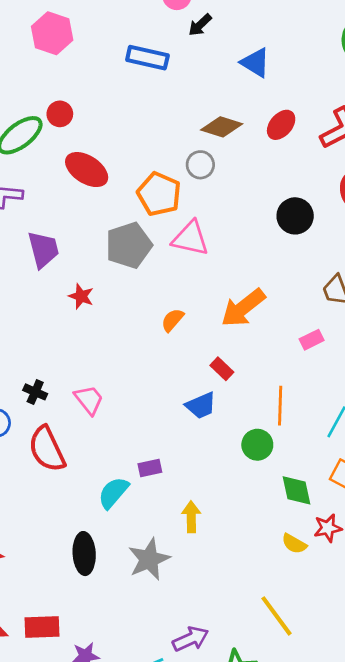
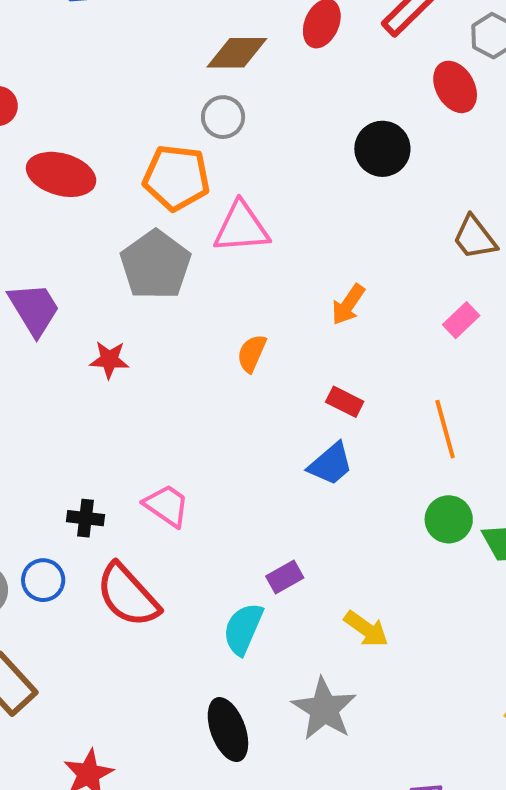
orange arrow: (243, 308) -> (348, 305), size x0.6
green circle: (257, 445) -> (449, 519), moved
yellow arrow: (191, 517) -> (366, 629), turned 144

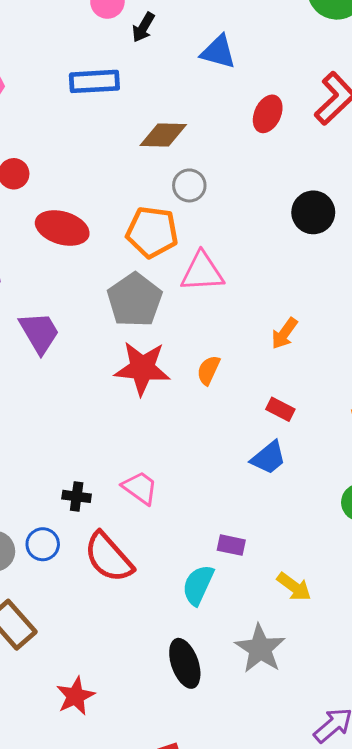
brown diamond: (237, 53) -> (163, 135), moved
red star: (109, 360) -> (142, 368), moved, size x1.8
purple rectangle: (285, 577) -> (231, 545), turned 40

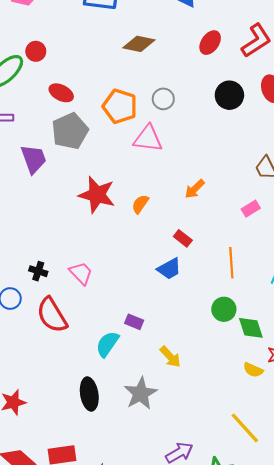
gray circle: (189, 185) -> (163, 99), moved
black circle: (313, 212) -> (229, 95), moved
red ellipse: (62, 228) -> (61, 93), size x0.7
gray pentagon: (135, 300) -> (70, 131), moved

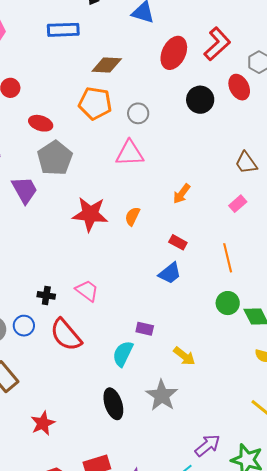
red ellipse: (210, 43) -> (174, 53), size x1.4
orange pentagon: (120, 106) -> (95, 103), moved

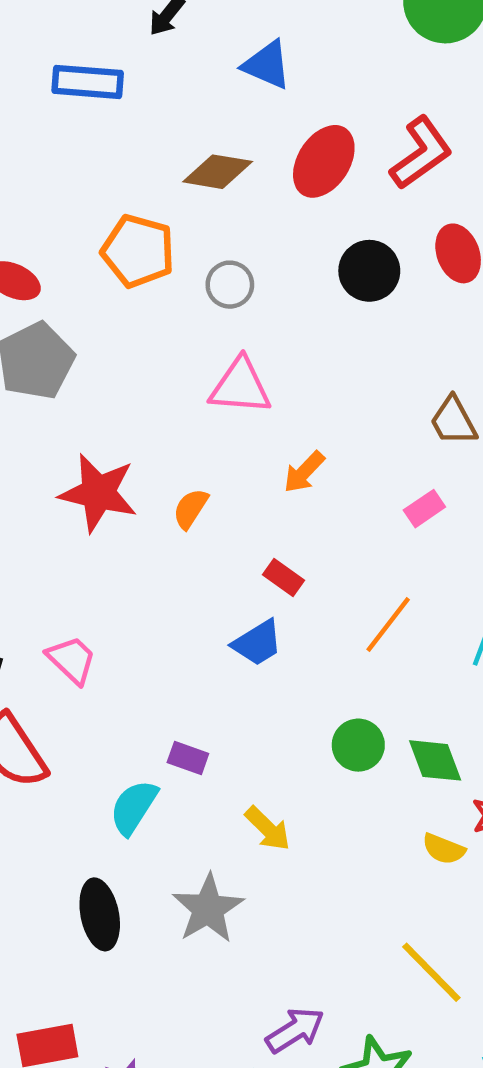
brown diamond: (107, 65) -> (218, 172), moved
pink triangle: (130, 153) -> (240, 386), moved
orange line: (228, 258) -> (388, 624), turned 44
green circle: (228, 303) -> (358, 745), moved

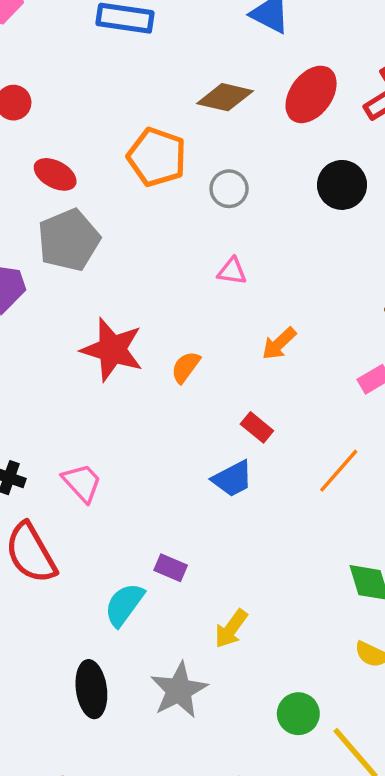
pink triangle: (240, 386) -> (232, 271), size x0.6
green circle: (358, 745) -> (298, 714), moved
yellow arrow: (268, 829) -> (231, 629), turned 78

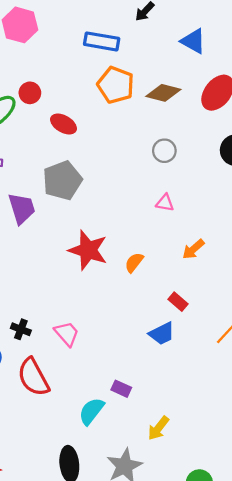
orange pentagon: (157, 157) -> (116, 85), moved
red ellipse: (55, 174) -> (63, 124), moved

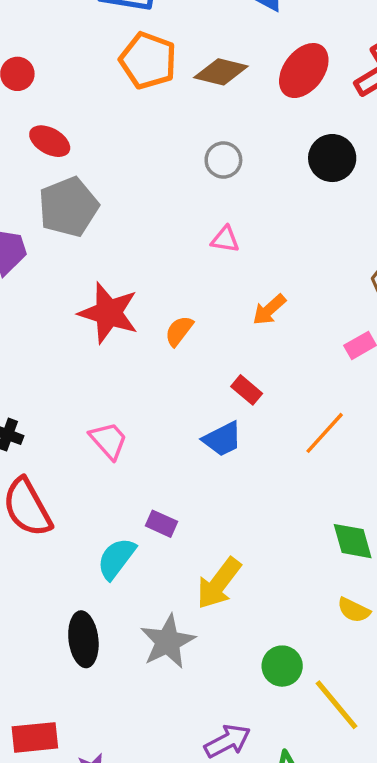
red ellipse: (63, 124) -> (50, 141), moved
pink trapezoid: (67, 334) -> (109, 440), moved
yellow arrow: (158, 428) -> (219, 583), size x1.4

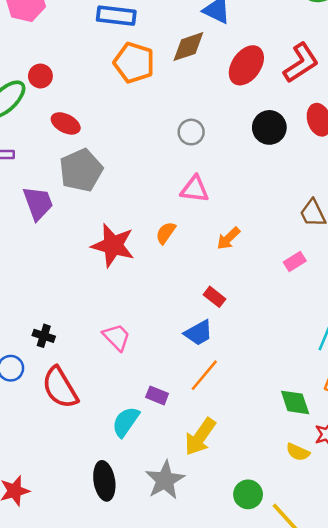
brown diamond: (221, 72) -> (188, 47), moved, turned -30
pink triangle: (225, 239) -> (195, 189), size x1.4
orange semicircle: (179, 331) -> (166, 233), moved
orange line: (325, 433) -> (204, 375), moved

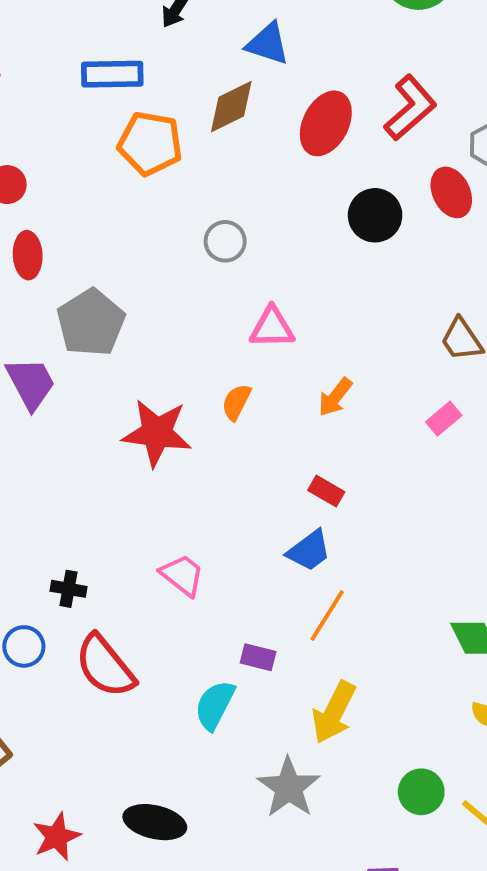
red ellipse: (66, 123) -> (28, 255), moved, turned 68
gray circle: (191, 132) -> (225, 241), moved
black ellipse: (104, 481) -> (155, 822), moved, turned -60

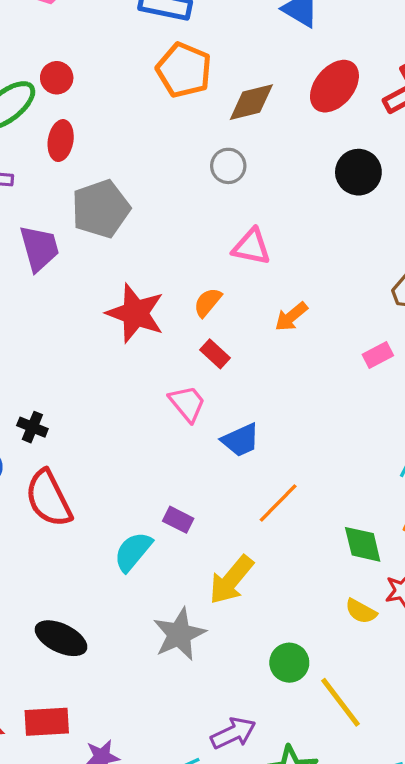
brown diamond: (231, 107) -> (251, 102), moved
red rectangle: (326, 491) -> (215, 354), moved
pink trapezoid: (182, 575) -> (187, 403), moved
orange line: (327, 616) -> (278, 503), moved

